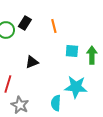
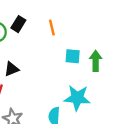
black triangle: (32, 62) -> (12, 69), moved

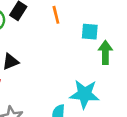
cyan square: (73, 56) -> (90, 32), moved

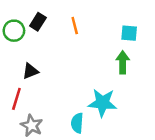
cyan square: (90, 32) -> (129, 33), moved

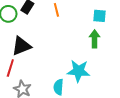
black triangle: (30, 71) -> (21, 46), size x1.5

